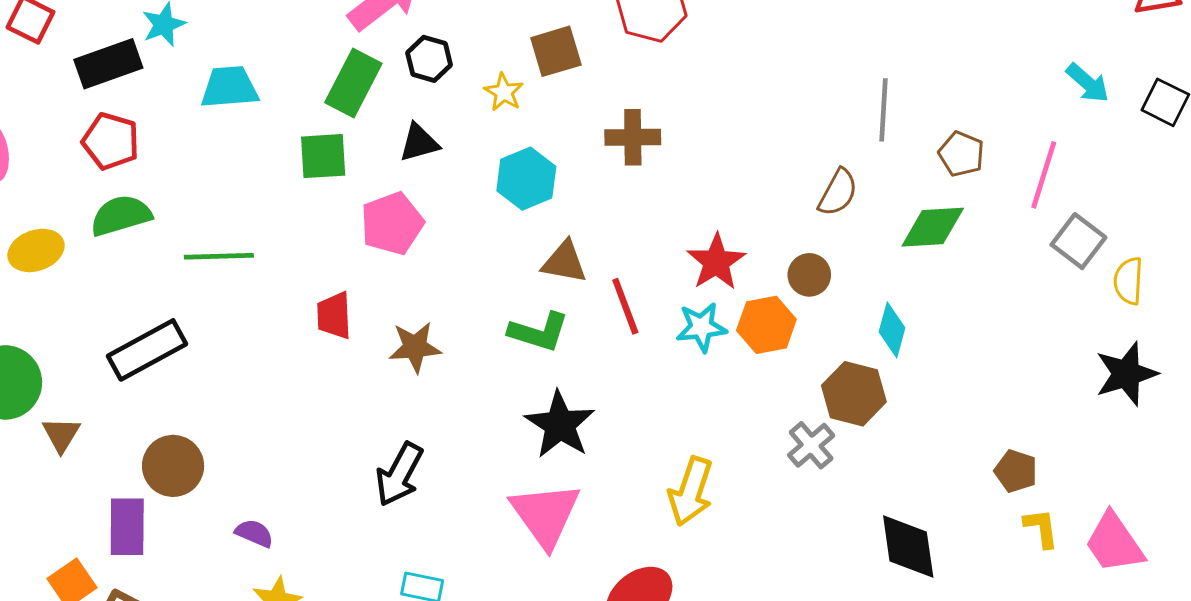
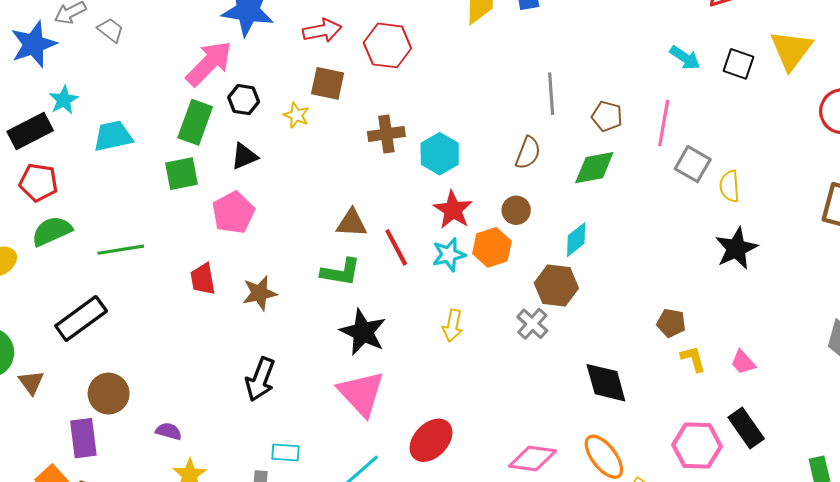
brown square: (556, 51) -> (328, 83), turned 36
cyan hexagon: (526, 179) -> (440, 154), moved
cyan diamond: (892, 330) -> (576, 240), turned 44
yellow arrow: (691, 491) -> (453, 326), moved, size x0.7
pink trapezoid: (1114, 543) -> (743, 362), size x0.6

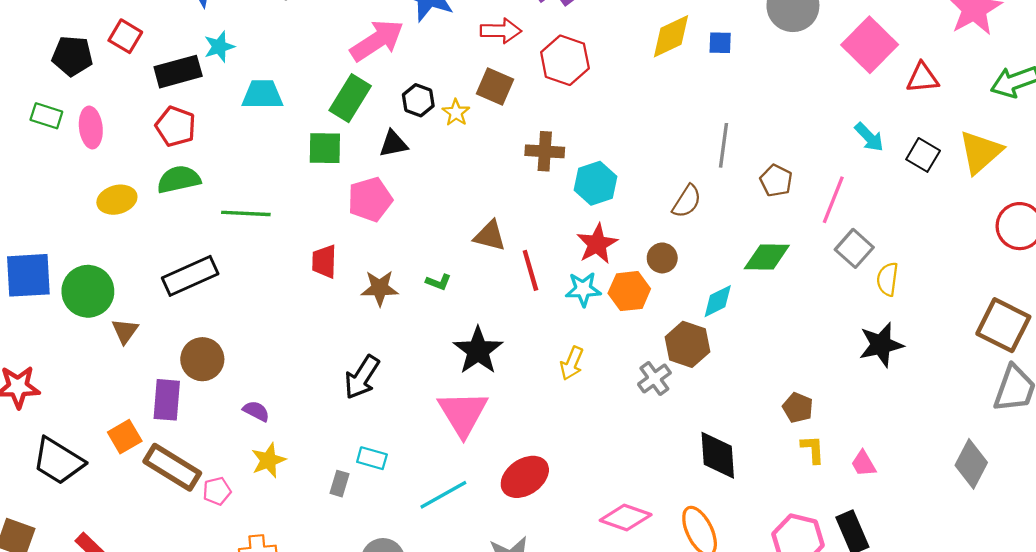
black hexagon: (244, 100) -> (418, 100), moved
green diamond: (594, 168) -> (767, 257), moved
green L-shape: (341, 272) -> (438, 282), moved, size x0.6

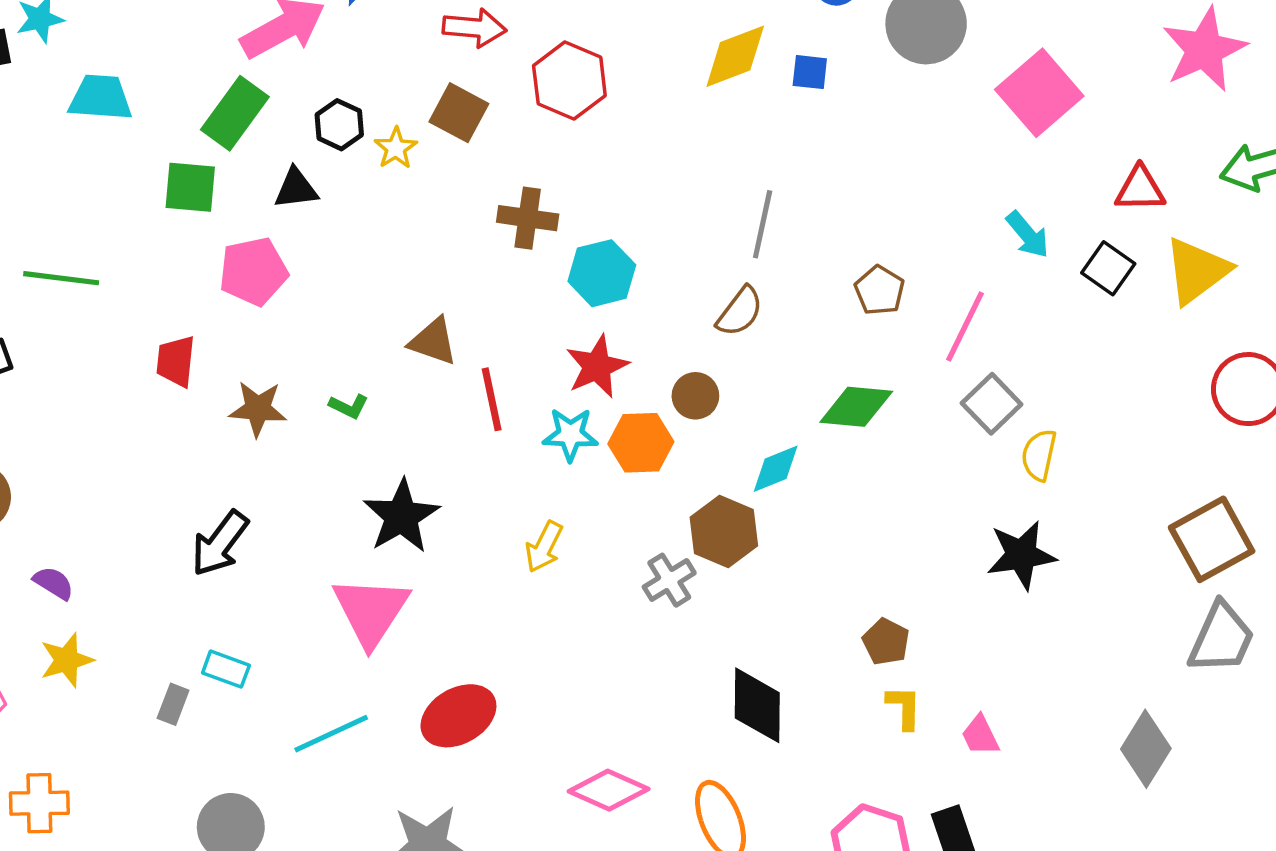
red triangle: (923, 78) -> (1140, 189), moved
gray line: (723, 145) -> (763, 224), moved
brown square: (1003, 325) -> (1212, 539), turned 30

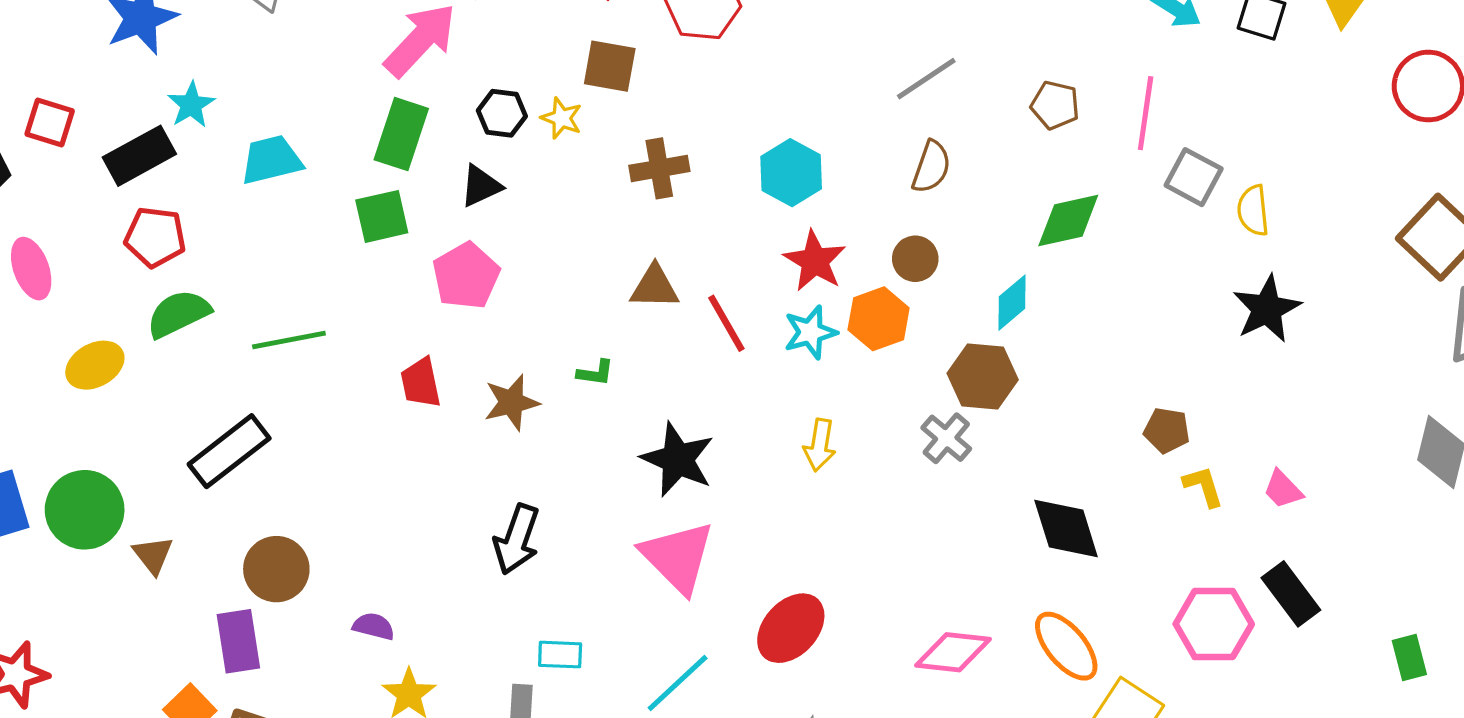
brown cross: (528, 218) -> (659, 168), moved
gray line: (763, 224) -> (926, 79), turned 62

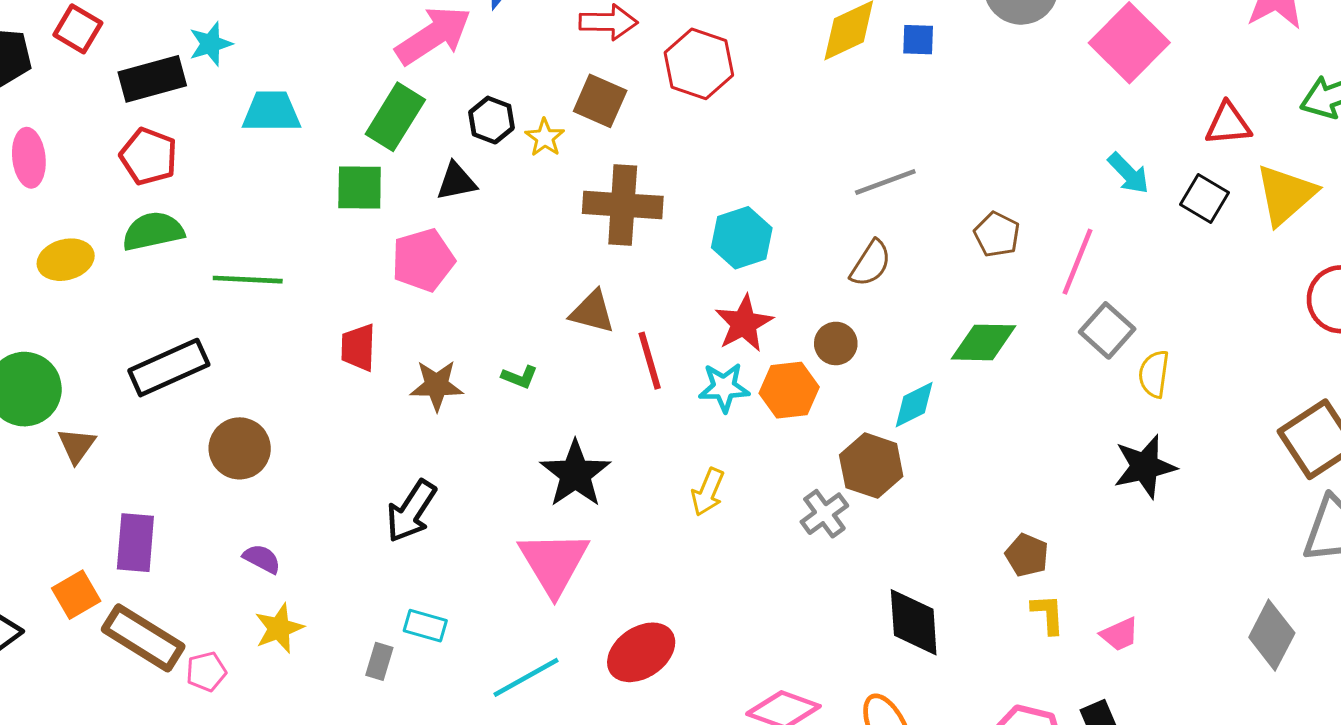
brown cross: (659, 168) -> (623, 205), size x1.4
pink trapezoid: (1283, 489) -> (1120, 634), turned -84
brown circle: (276, 569) -> (240, 448), moved

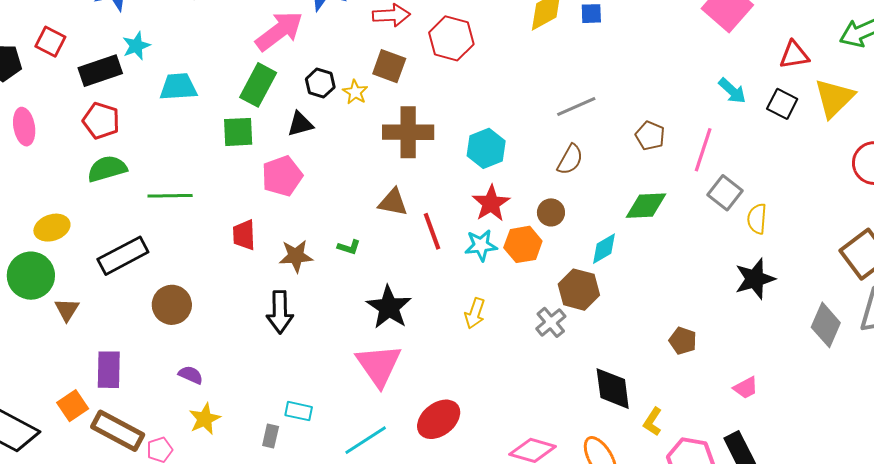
yellow ellipse: (66, 260) -> (52, 228), moved
black arrow: (411, 511) -> (280, 312), moved, turned -30
yellow L-shape: (1048, 614) -> (653, 422), moved, turned -140
gray diamond: (1272, 635) -> (826, 325), moved

